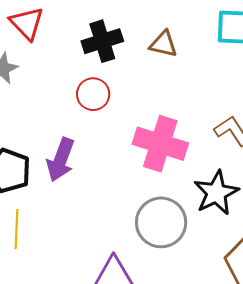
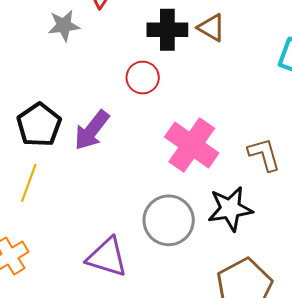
brown triangle: (163, 44) -> (211, 28), moved

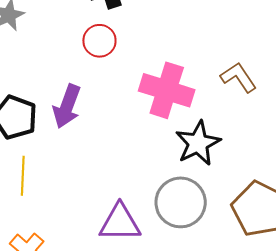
black star: (230, 209) -> (198, 143), moved
gray circle: (169, 220) -> (181, 202), moved

